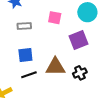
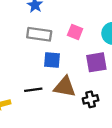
gray rectangle: (24, 26) -> (39, 34), size x1.5
blue square: (25, 55) -> (52, 60), moved

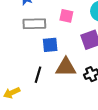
black line: (33, 90) -> (38, 75), turned -56

